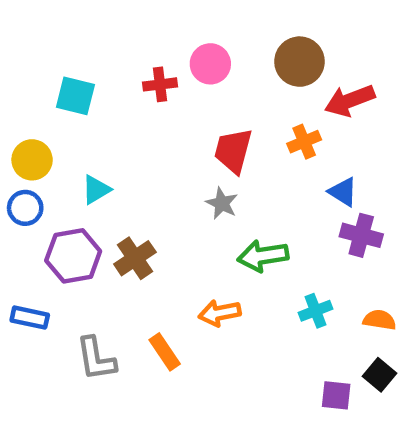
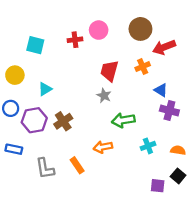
blue circle: (25, 208) -> (11, 108), moved

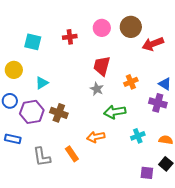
pink circle: (99, 30) -> (102, 28), moved
orange cross: (143, 67) -> (131, 82), moved
blue triangle: (161, 90) -> (165, 84), moved
brown cross: (63, 121) -> (59, 113), turned -36

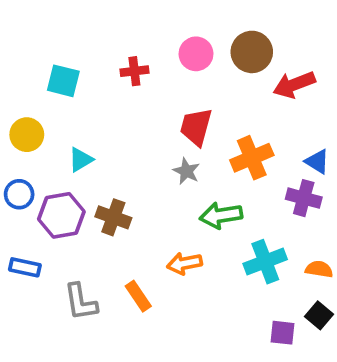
orange cross: (131, 82) -> (252, 158), size x1.5
cyan cross: (138, 136) -> (265, 262), size x1.5

